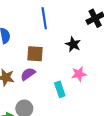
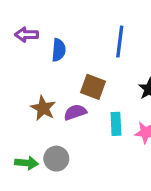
cyan rectangle: (60, 89) -> (116, 124), moved

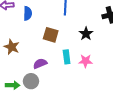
brown star: (43, 108) -> (12, 47), moved
purple semicircle: (75, 112) -> (40, 64), moved

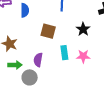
purple semicircle: (40, 64) -> (38, 60), turned -56
green arrow: (13, 85) -> (15, 65), moved

